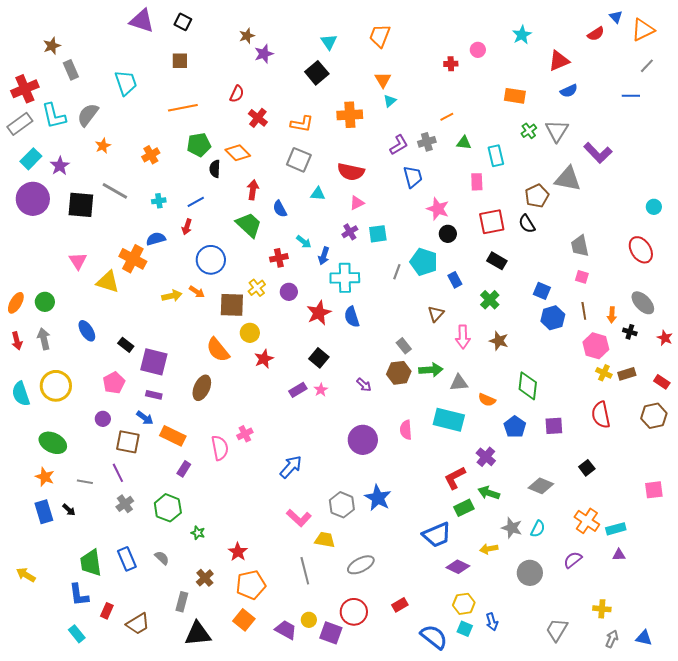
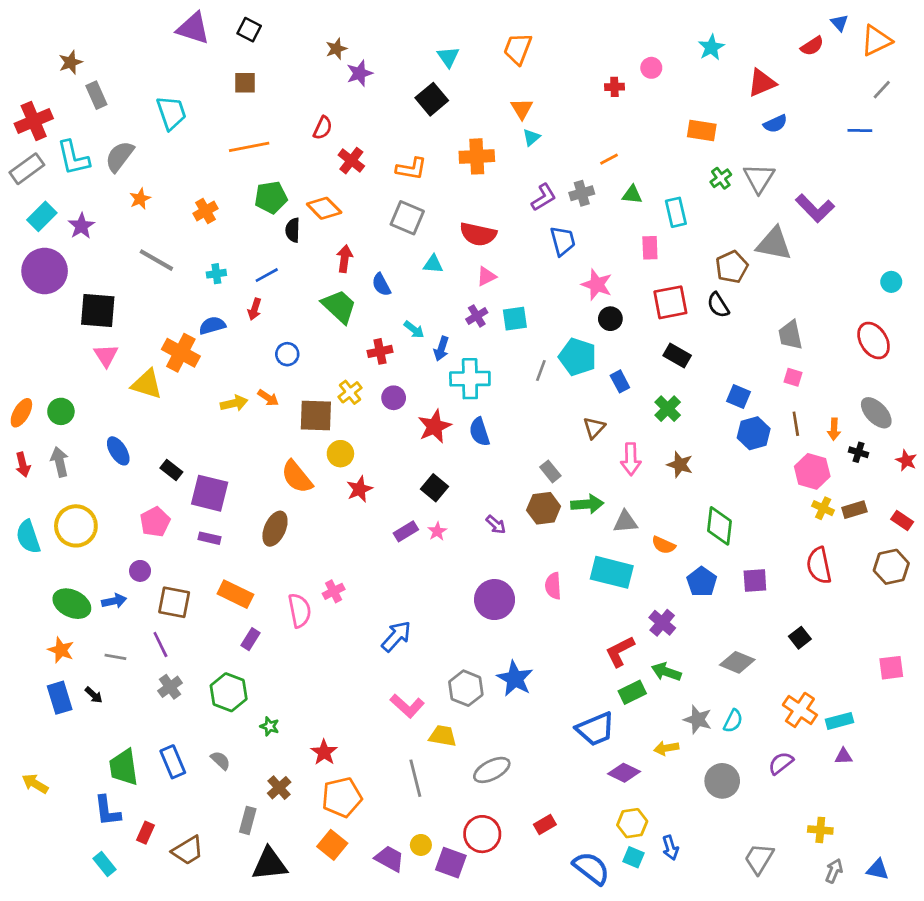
black square: (81, 205) -> (98, 311), moved
blue circle: (211, 260) -> (287, 354), size x0.6
blue arrow: (145, 418) -> (114, 601), moved, turned -48

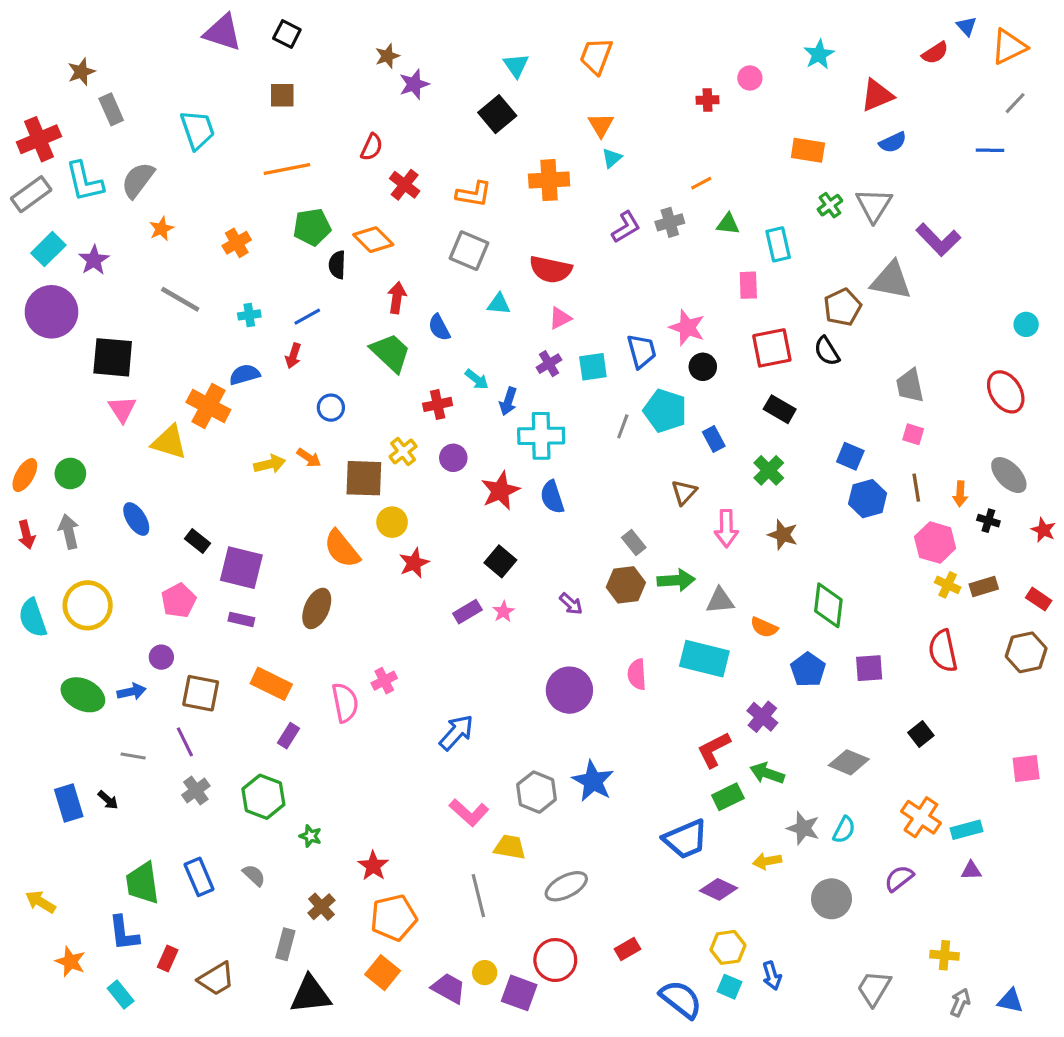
blue trapezoid: (563, 241) -> (642, 351), moved
orange star: (61, 650) -> (70, 962), moved

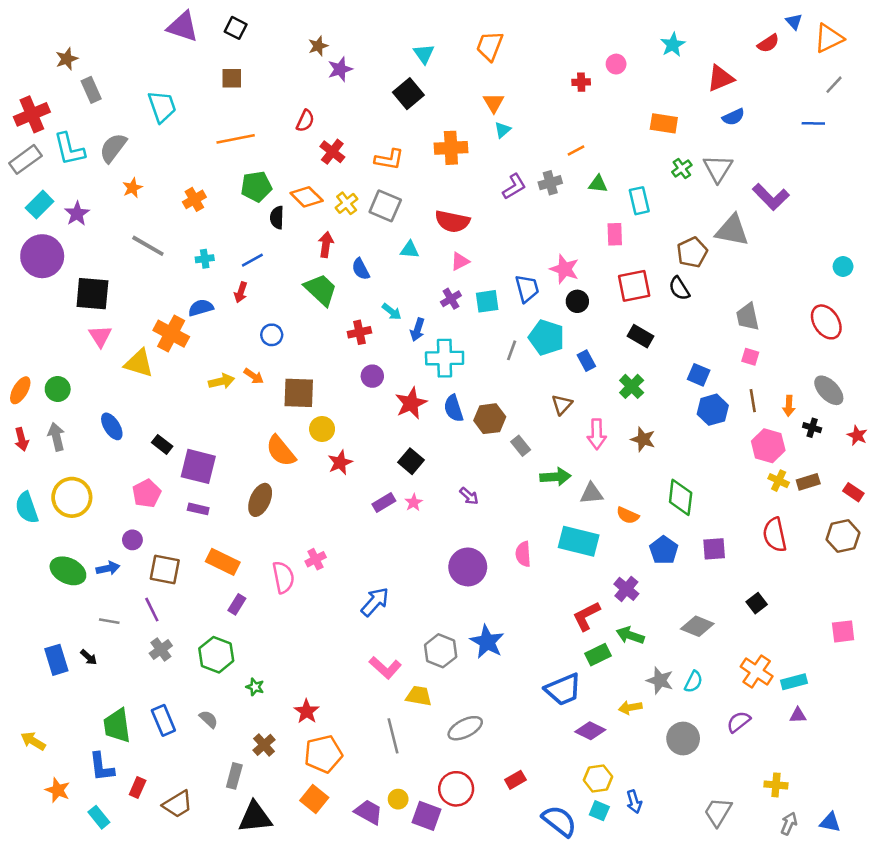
yellow cross: (403, 452) -> (347, 203), moved
brown hexagon: (626, 585) -> (490, 419), moved

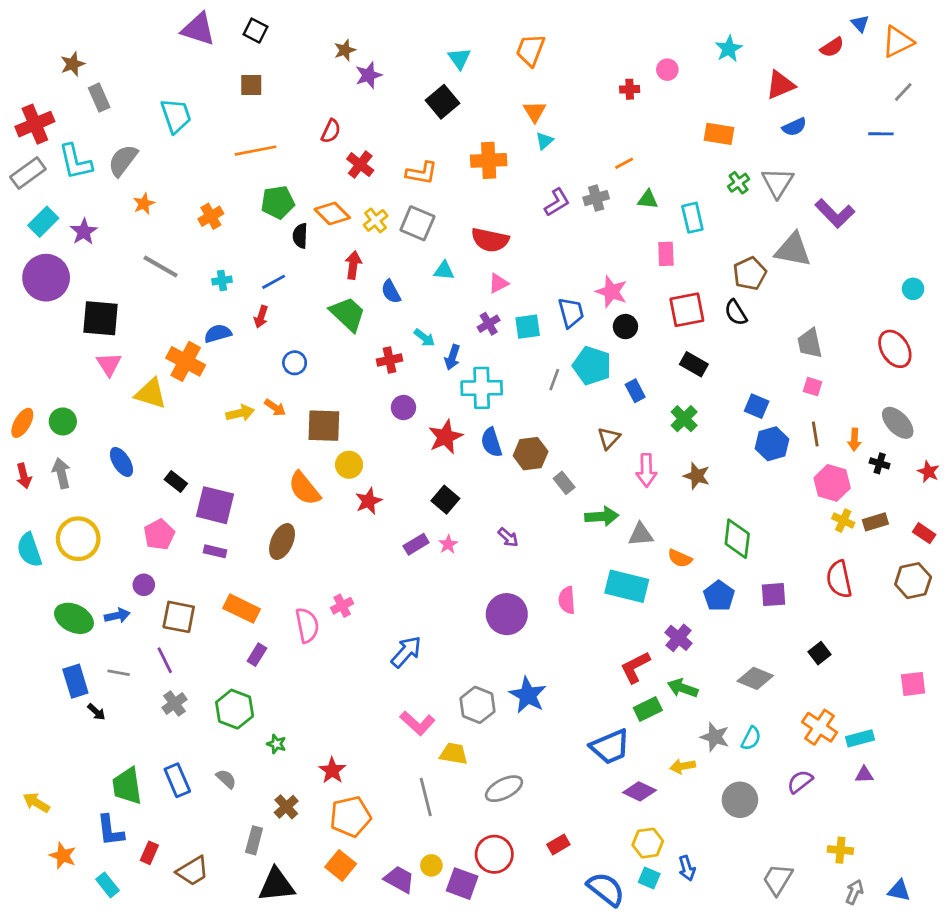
blue rectangle: (56, 660) -> (75, 681), moved

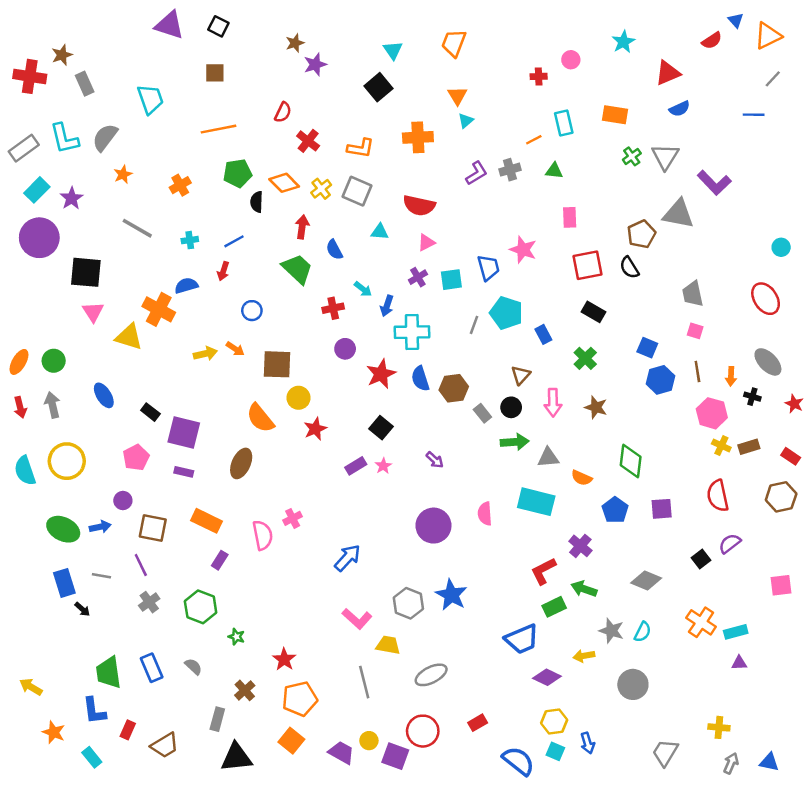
red cross: (35, 124) -> (30, 76), moved, turned 32
cyan rectangle: (692, 218) -> (564, 123), moved
black circle: (625, 327) -> (511, 407), moved
purple semicircle: (800, 782) -> (730, 544), moved

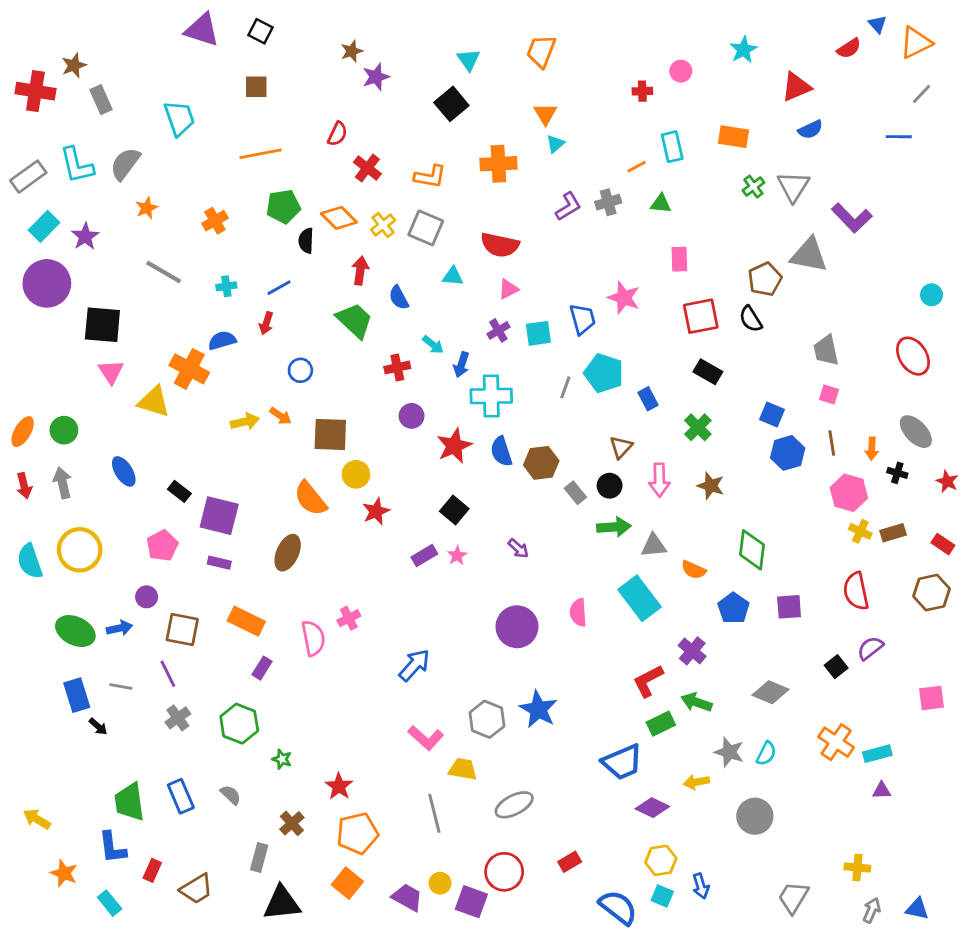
cyan rectangle: (536, 502) -> (639, 598), turned 39

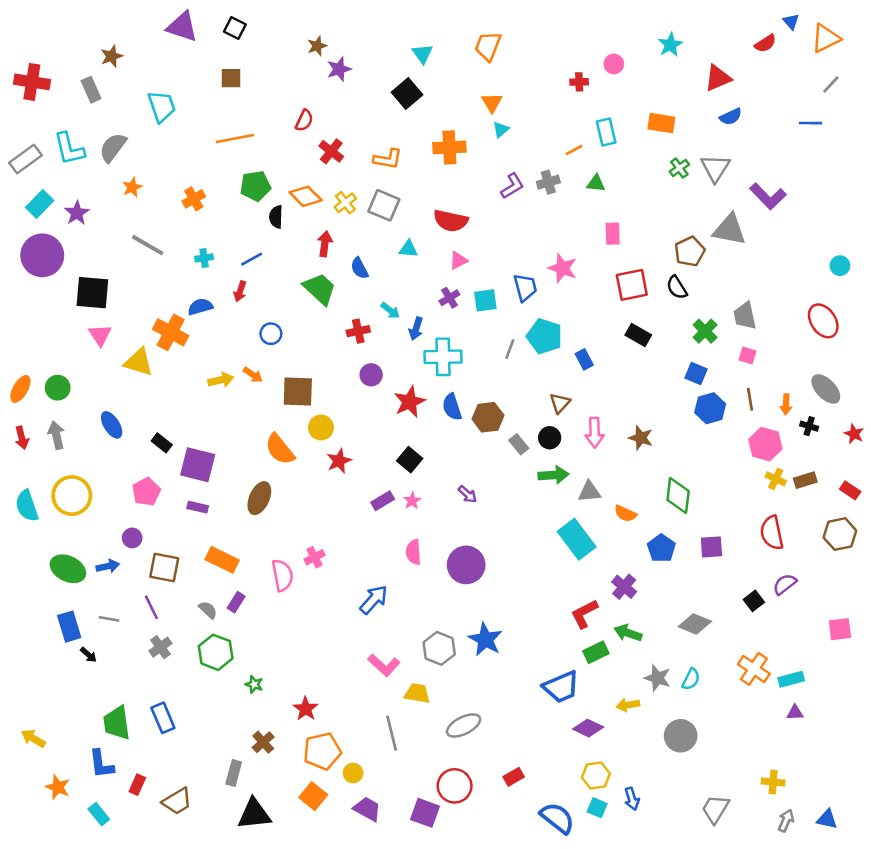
brown star: (74, 65) -> (112, 56), moved
green cross: (698, 427) -> (705, 331), moved
pink semicircle: (578, 612) -> (413, 552), moved
gray semicircle: (231, 795) -> (208, 610), moved
yellow circle: (440, 883) -> (353, 773), moved

